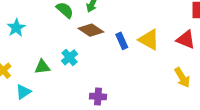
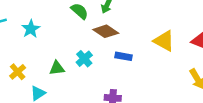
blue rectangle: (122, 41) -> (124, 56), moved, turned -56

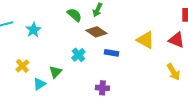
green triangle: (57, 68) -> (55, 72), moved, turned -40

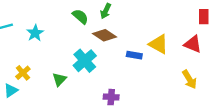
blue rectangle: (111, 53) -> (134, 55), moved
cyan cross: (78, 55) -> (85, 61), size x1.5
cyan triangle: (39, 84) -> (11, 90), moved

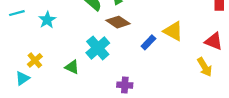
red triangle: (193, 44) -> (214, 41), moved
blue rectangle: (134, 55) -> (148, 42), turned -56
green triangle: (59, 79) -> (72, 67), turned -48

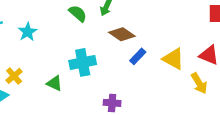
brown diamond: (118, 22) -> (122, 34), moved
yellow triangle: (173, 31) -> (173, 59), moved
cyan cross: (98, 48) -> (83, 62), turned 30

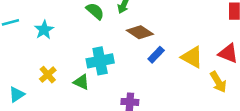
yellow cross: (14, 76) -> (48, 75), moved
green triangle: (54, 83) -> (81, 82), moved

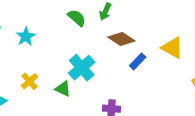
yellow triangle: (192, 57) -> (172, 48), moved
cyan cross: (100, 61) -> (82, 68), turned -30

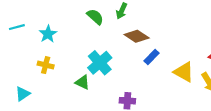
yellow triangle: (172, 48) -> (184, 72), moved
yellow cross: (29, 81) -> (46, 65), moved, turned -35

